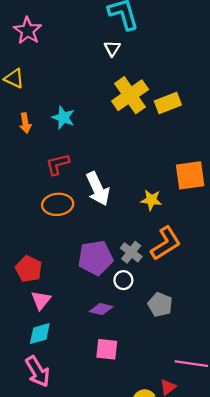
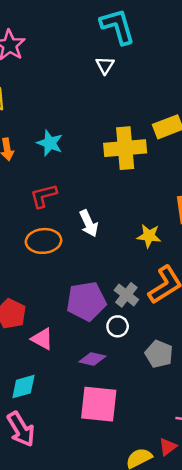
yellow cross: (130, 95) -> (125, 148), moved, turned 30
white arrow: (98, 189) -> (89, 223), size x0.7
pink triangle: (41, 300) -> (42, 339), moved, turned -40
pink square: (107, 349) -> (99, 404), size x1.5

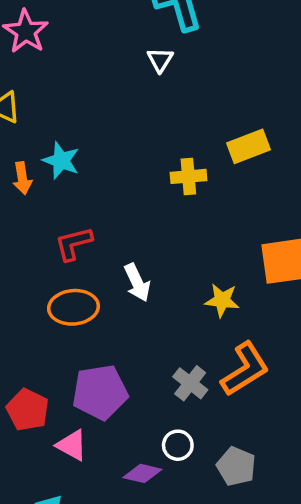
cyan star: (50, 143) -> (61, 161), moved
yellow cross: (125, 148) -> (188, 176), size x0.6
purple pentagon: (86, 301) -> (100, 392), moved
white circle: (118, 326) -> (178, 445), moved

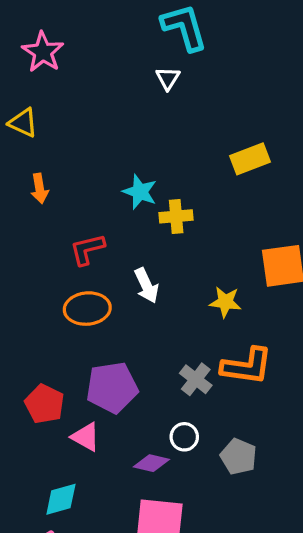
cyan star: (61, 161) -> (140, 192), moved
yellow cross: (188, 176) -> (176, 216), moved
orange L-shape: (245, 369) -> (247, 366), turned 40

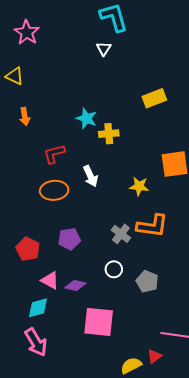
purple pentagon: (112, 387) -> (69, 239), size x0.7
pink triangle: (86, 437) -> (50, 280), moved
purple diamond: (151, 463) -> (75, 285), moved

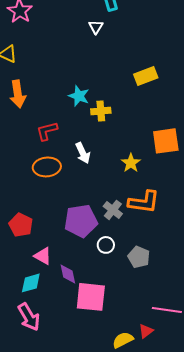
orange arrow: (25, 116) -> (18, 94), size x1.5
yellow star: (139, 186) -> (131, 163), turned 30
purple pentagon: (69, 239) -> (81, 221), moved, size x1.5
purple diamond: (75, 285) -> (68, 274), moved, turned 65

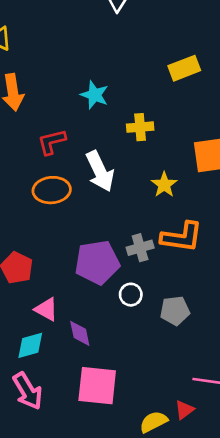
yellow cross: (101, 111) -> (140, 127), moved
white arrow: (83, 153) -> (100, 171), size x1.4
gray cross: (113, 210) -> (140, 248), turned 36
gray pentagon: (139, 257) -> (175, 311), turned -30
pink square: (91, 297) -> (97, 386), moved

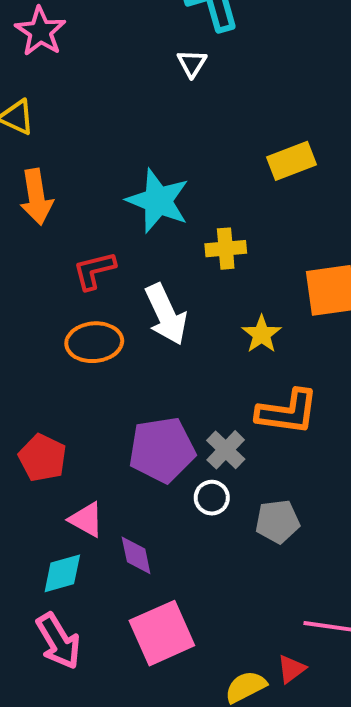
cyan star: (95, 95) -> (158, 201), size x1.5
gray cross: (140, 248) -> (226, 450), moved, turned -30
pink square: (97, 386) -> (162, 633), turned -30

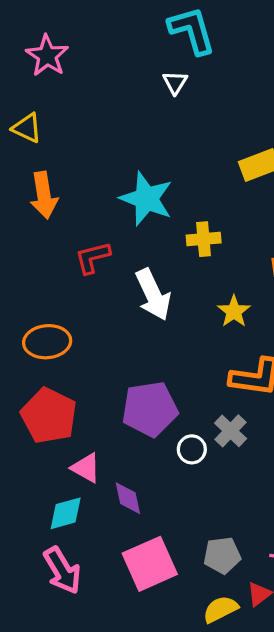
orange ellipse: (94, 342) -> (47, 342), moved
gray cross: (226, 450) -> (231, 431), moved
red pentagon: (42, 458) -> (49, 416), size x1.4
gray pentagon: (278, 522) -> (222, 555), moved

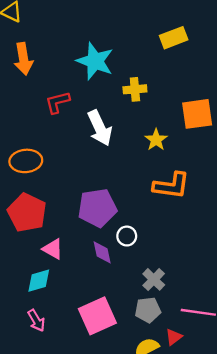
gray cross: (231, 431) -> (154, 279), moved
purple diamond: (128, 498) -> (102, 252), moved
pink arrow: (62, 571) -> (36, 321), size x0.7

